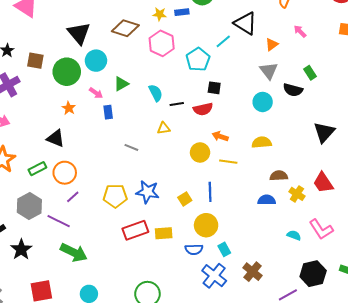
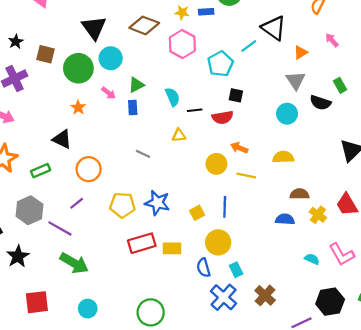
blue rectangle: (108, 112) -> (133, 108), moved
orange circle: (65, 173) -> (89, 169), moved
blue semicircle: (194, 249) -> (204, 268), turned 72

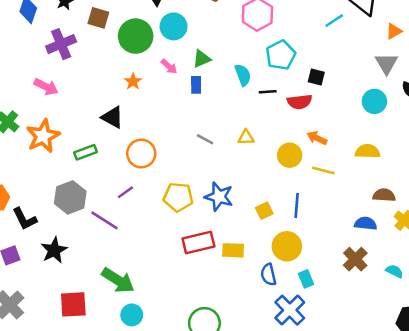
cyan pentagon: (220, 64) -> (281, 55), moved
yellow triangle: (179, 135) -> (246, 138), moved
green arrow: (74, 263) -> (118, 280), moved
brown cross: (265, 295) -> (355, 259), moved

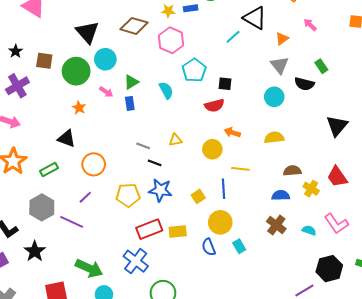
black line: (268, 92) -> (155, 163), moved, turned 32
yellow line: (323, 170) -> (240, 169), moved
blue cross: (290, 310) -> (136, 261), moved

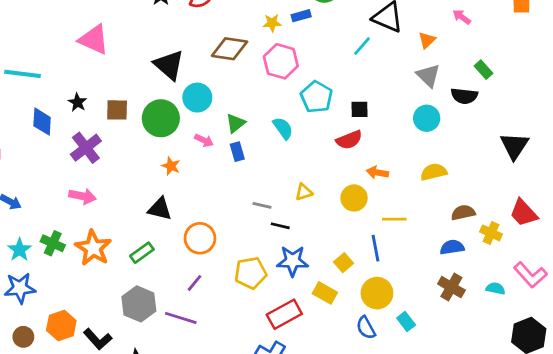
yellow rectangle: (178, 232) -> (325, 293), moved, turned 42

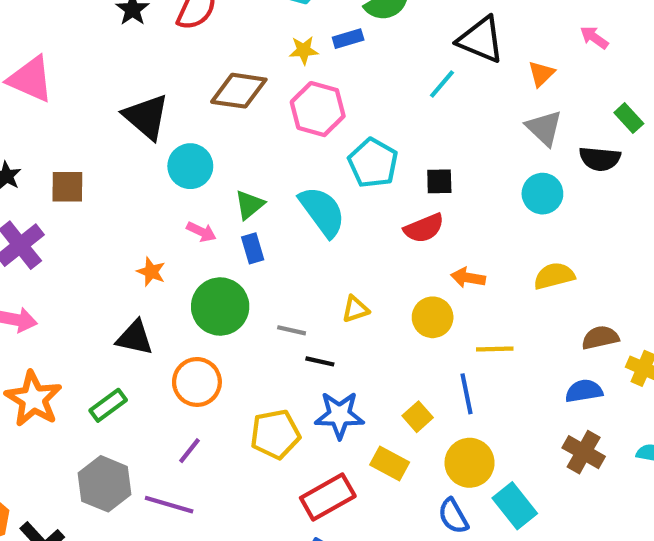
green circle: (161, 118) -> (220, 307), moved
cyan semicircle: (283, 128) -> (322, 211), size x1.5
cyan rectangle: (406, 321) -> (515, 506), size x1.5

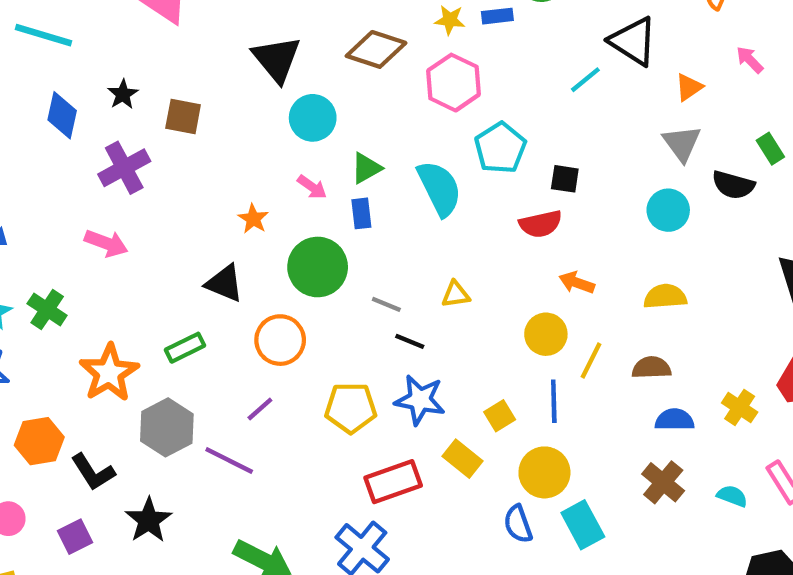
yellow circle: (433, 317) -> (546, 334), moved
brown semicircle: (600, 338) -> (651, 368), moved
yellow line: (495, 349) -> (591, 361), turned -72
orange star: (33, 399) -> (109, 373), moved

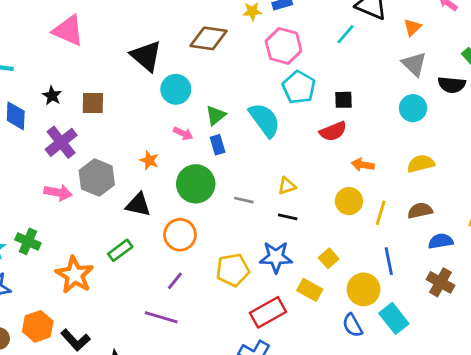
pink hexagon: (453, 83) -> (284, 46), moved
black line: (410, 341) -> (288, 217), moved
blue line: (554, 401) -> (389, 261), moved
gray hexagon: (167, 427) -> (97, 178), moved

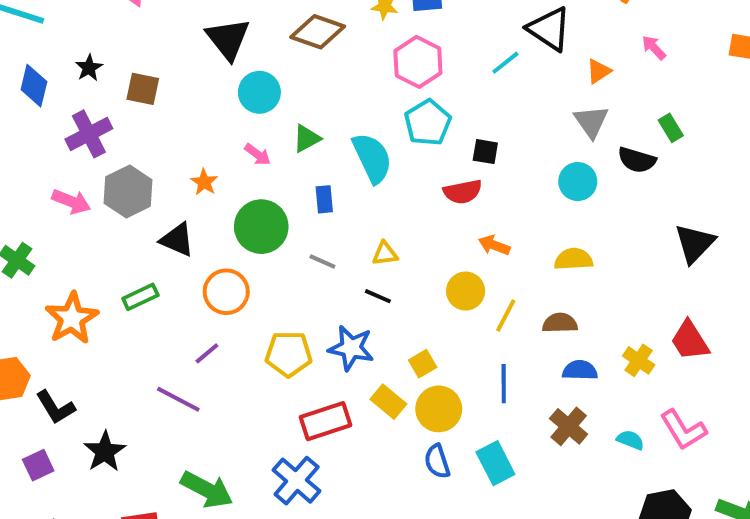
blue rectangle: (218, 145) -> (324, 199), moved
yellow circle: (364, 289) -> (439, 409), moved

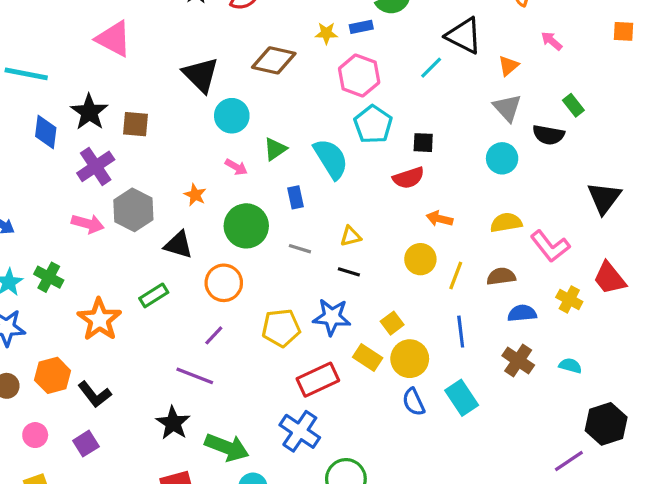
black star: (89, 68) -> (89, 112), size x1.6
pink L-shape: (683, 430) -> (550, 246), moved
black star: (105, 452) -> (173, 423), moved

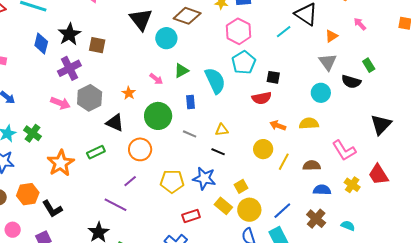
cyan circle: (232, 116) -> (166, 38), moved
yellow semicircle: (506, 223) -> (309, 123), moved
blue line: (461, 332) -> (282, 211), moved, turned 48
red rectangle: (318, 380) -> (191, 216), size x0.7

